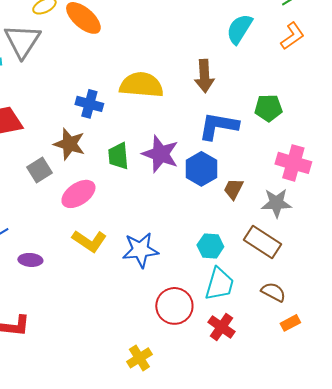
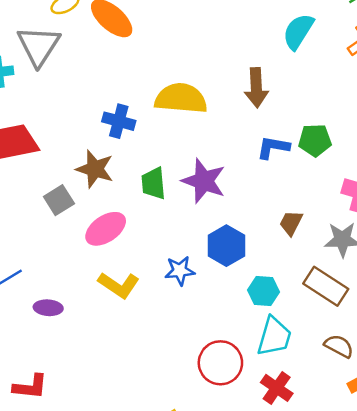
green pentagon: (268, 108) -> (315, 140), moved
blue L-shape: (218, 126) -> (273, 147), size x0.7
blue hexagon: (201, 169) -> (226, 246), moved
blue star: (140, 250) -> (180, 271), moved, size x0.7

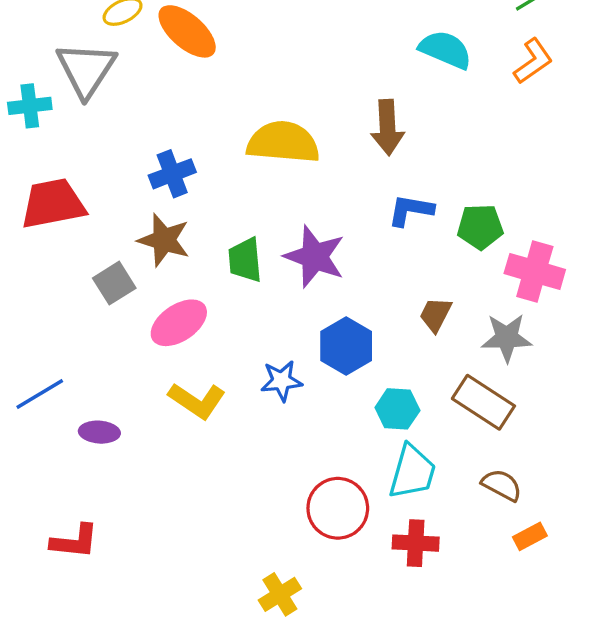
cyan semicircle: (298, 31) -> (445, 50), turned 81
blue cross: (119, 121) -> (172, 174), moved, turned -36
green pentagon: (315, 140) -> (480, 227), moved
red cross: (277, 388) -> (416, 543), turned -32

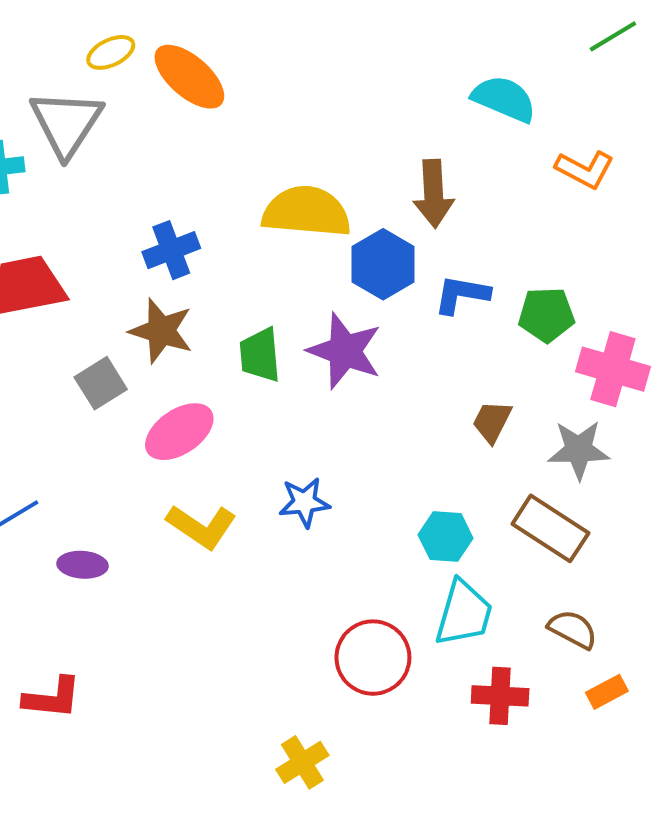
orange L-shape: (533, 61) -> (585, 169), moved, turned 63
blue hexagon: (346, 346) -> (383, 264), moved
red cross: (416, 543) -> (500, 696), moved

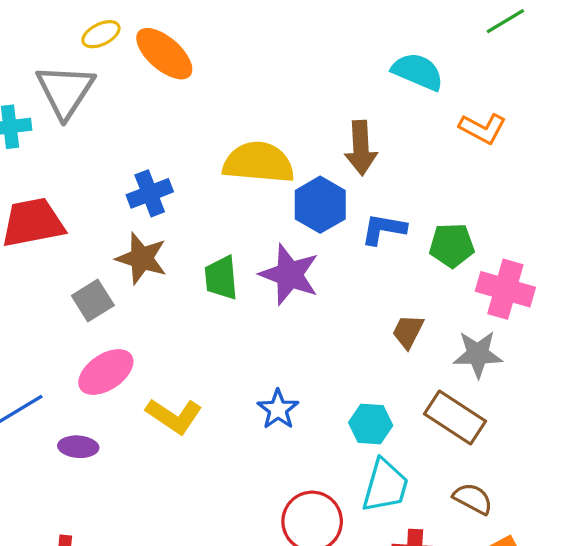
pink ellipse: (179, 432) -> (106, 372), moved
blue star: (304, 502) -> (278, 409), moved, turned -30

